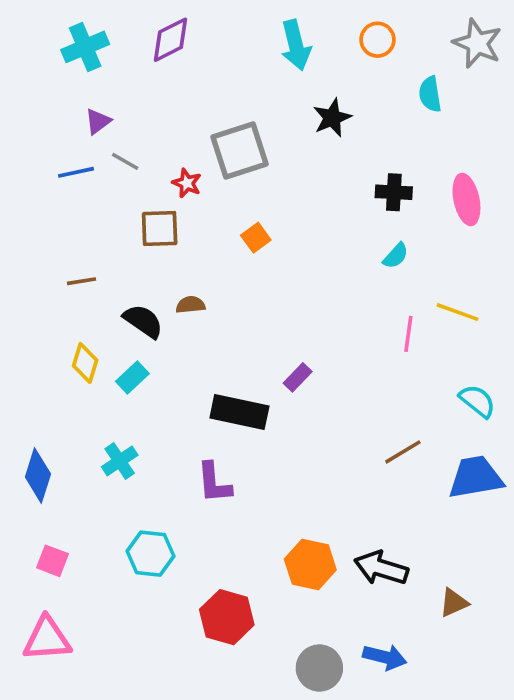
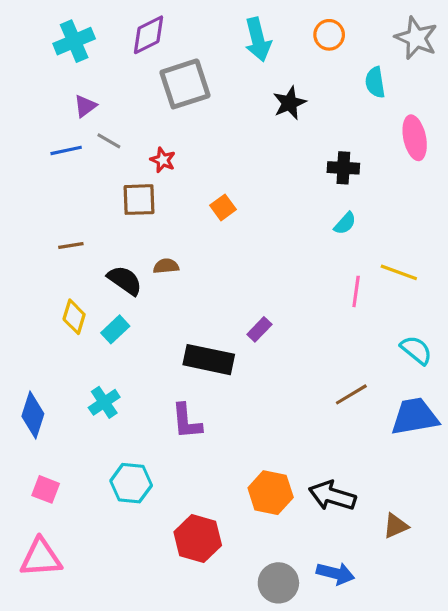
gray square: (239, 150) -> (185, 84), moved
pink ellipse: (466, 199) -> (415, 138), moved

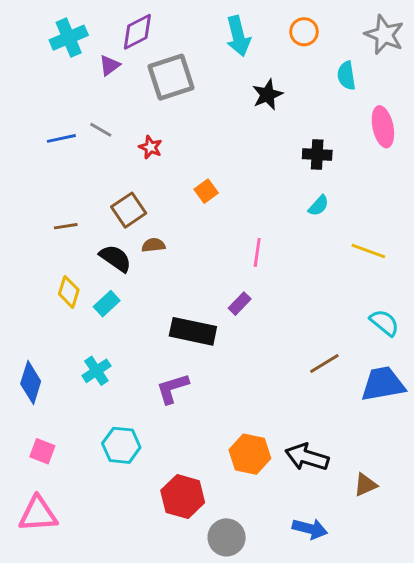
purple triangle: (85, 106) -> (110, 65), moved
brown square: (139, 200) -> (129, 210), moved, turned -32
pink line: (356, 291) -> (257, 252), moved
purple L-shape: (187, 421) -> (172, 388), turned 78
gray circle: (278, 583) -> (227, 537), moved

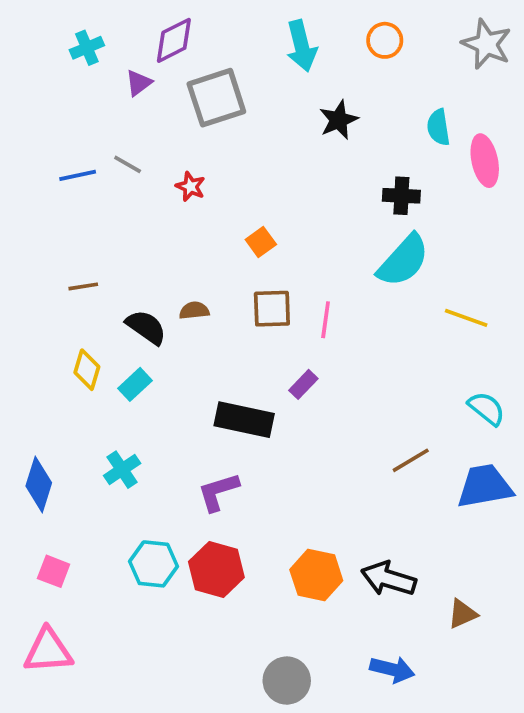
cyan cross: (69, 38) -> (87, 48), size x0.7
cyan semicircle: (346, 76) -> (438, 127), moved
cyan semicircle: (319, 206) -> (403, 261), size x2.0
brown square: (129, 210) -> (272, 309), moved, turned 32
red hexagon: (183, 497) -> (216, 569), moved

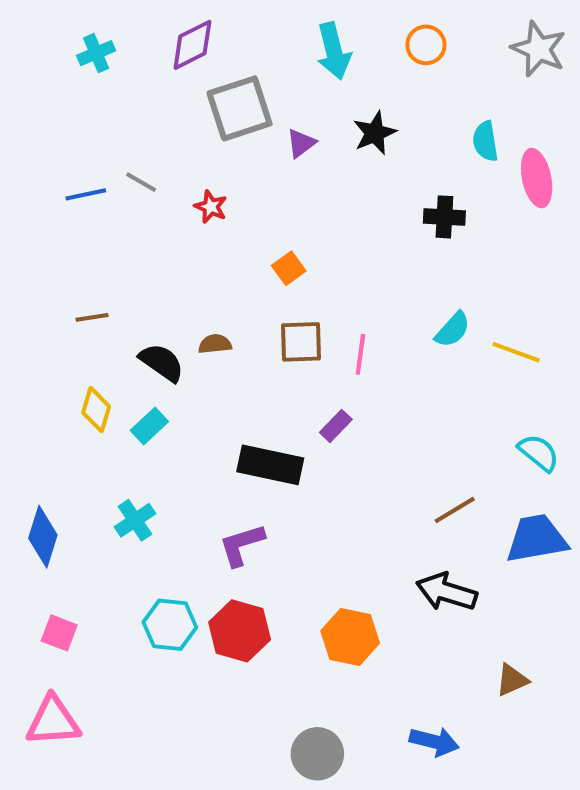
purple triangle: (139, 83) -> (301, 143), moved
cyan semicircle: (403, 261) -> (453, 330), moved, size x0.6
black arrow: (388, 579) -> (446, 592), moved

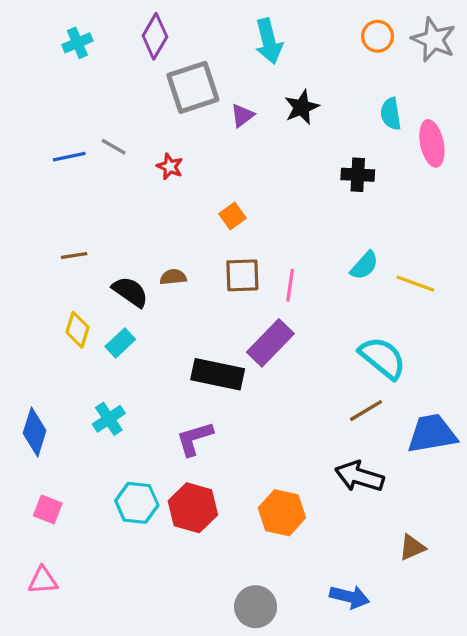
purple diamond: (192, 45) -> (155, 36), turned -33
orange circle: (426, 45) -> (378, 36), moved
purple rectangle: (336, 426) -> (270, 343), size x1.8
cyan semicircle: (539, 453) -> (382, 358), moved, size x1.4
pink triangle: (53, 721) -> (43, 580), size x0.7

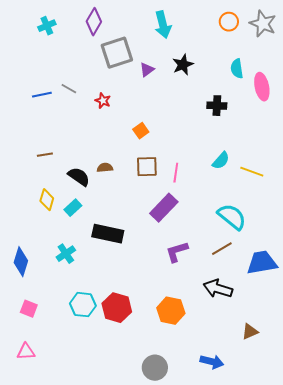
black rectangle: (218, 374) -> (108, 234), moved
purple L-shape: (195, 439) -> (177, 252), moved

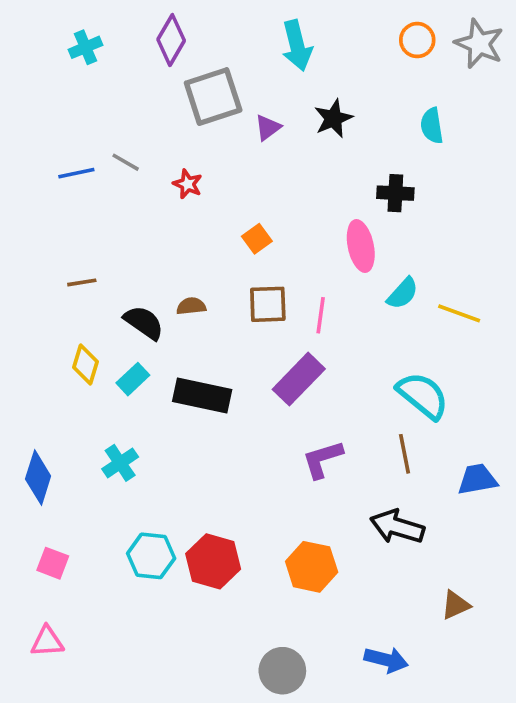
pink ellipse: (262, 87) -> (361, 246), moved
black rectangle: (108, 234) -> (202, 395), moved
brown line: (222, 249) -> (404, 454), turned -70
blue trapezoid: (262, 263) -> (477, 479), size x0.7

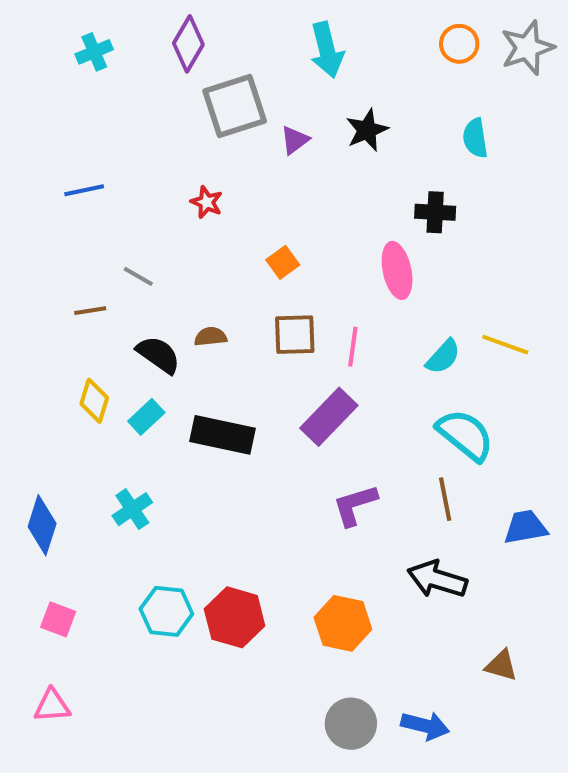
gray star: (479, 44) -> (527, 48), turned 30
gray line: (126, 162) -> (138, 276), moved
cyan semicircle: (403, 293) -> (443, 357), moved
brown triangle: (456, 605) -> (501, 665), turned 40
gray circle: (282, 671) -> (351, 724), moved

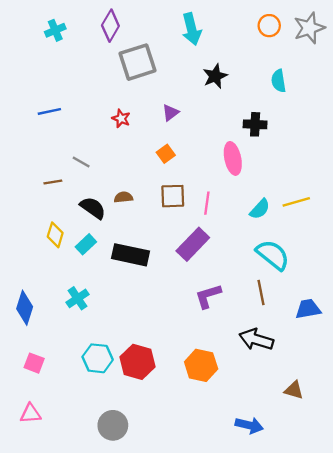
purple triangle: (295, 140) -> (170, 113), moved
yellow line: (505, 345) -> (296, 202), turned -36
gray circle: (351, 724) -> (113, 425), moved

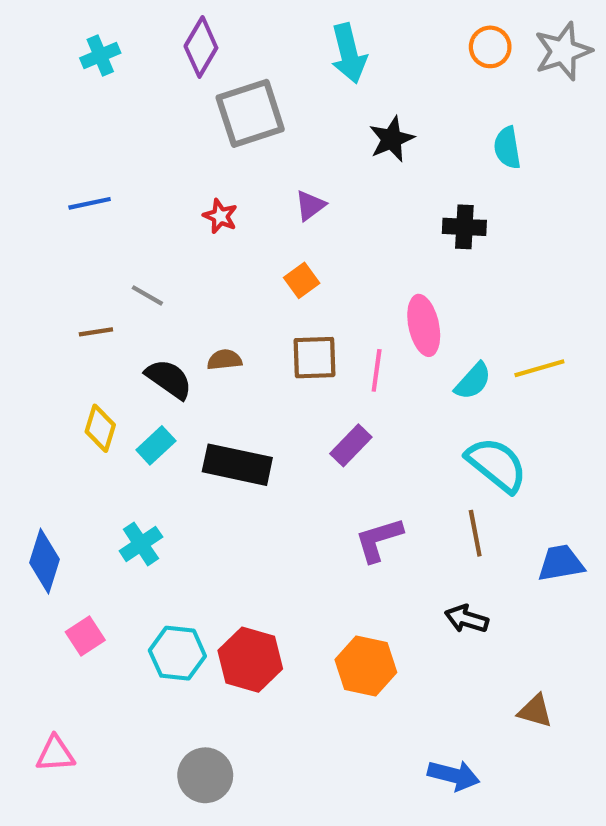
pink ellipse: (233, 158) -> (424, 325), moved
purple rectangle: (193, 244) -> (351, 445), size x0.7
black arrow: (256, 340) -> (467, 619), size x0.7
pink square: (34, 363) -> (85, 636), moved, turned 36

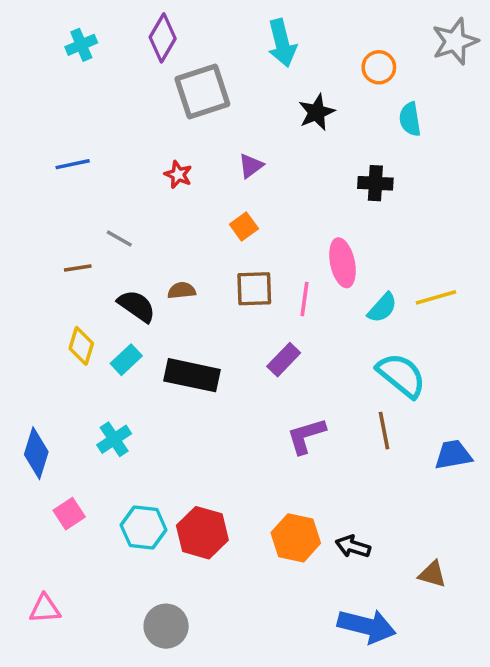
orange circle: (490, 47) -> (379, 67), moved
black arrow: (467, 619) -> (353, 547), moved
blue arrow: (454, 775) -> (367, 626), size x1.4

